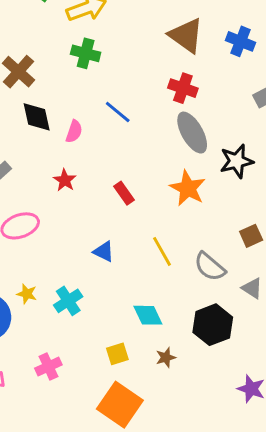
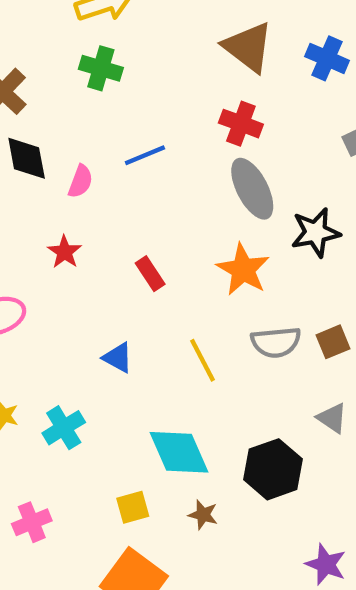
blue line: (118, 112) -> (145, 155), turned -64
gray semicircle: (210, 267) -> (276, 342), moved, turned -48
cyan diamond: (148, 315) -> (179, 452), size x1.4
brown star: (166, 357) -> (203, 515), turned 30

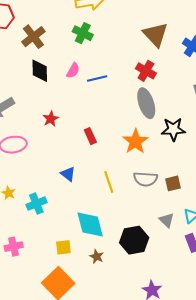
pink semicircle: (80, 181) -> (73, 71), moved

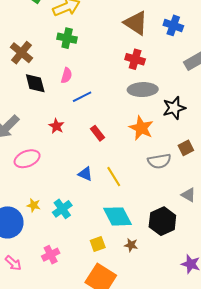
blue line: (97, 79) -> (82, 97), moved
gray ellipse: (146, 103) -> (143, 90), turned -60
yellow line: (109, 182) -> (114, 177), moved
brown square: (173, 183) -> (186, 148), moved

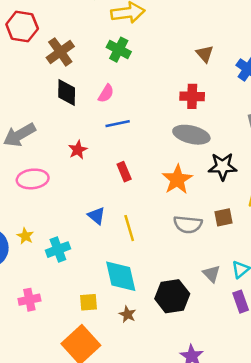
brown triangle: (136, 23) -> (205, 54), size x0.6
red cross: (135, 59) -> (192, 96), turned -30

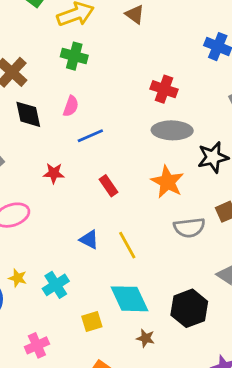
brown triangle: (205, 54) -> (135, 14), moved
red cross: (192, 96) -> (164, 89), turned 30
red star: (78, 150) -> (54, 173), turned -30
yellow square: (88, 302) -> (92, 322), moved

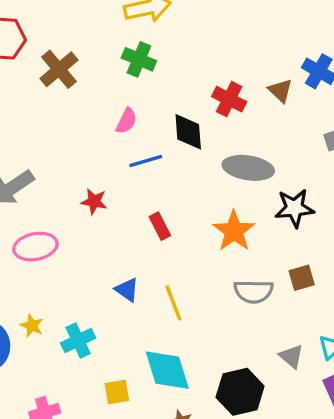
brown triangle: (135, 14) -> (280, 91), moved
red cross: (164, 89) -> (229, 99), moved
black diamond: (28, 114) -> (188, 132), moved

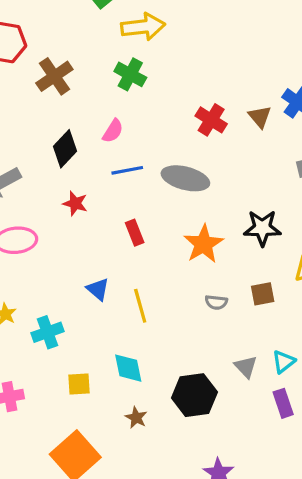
black diamond: (188, 132) -> (65, 149), moved, turned 42
gray ellipse: (248, 168) -> (185, 178), moved
gray semicircle: (253, 291) -> (216, 302), size x0.6
cyan diamond: (167, 370) -> (128, 368), size x0.7

